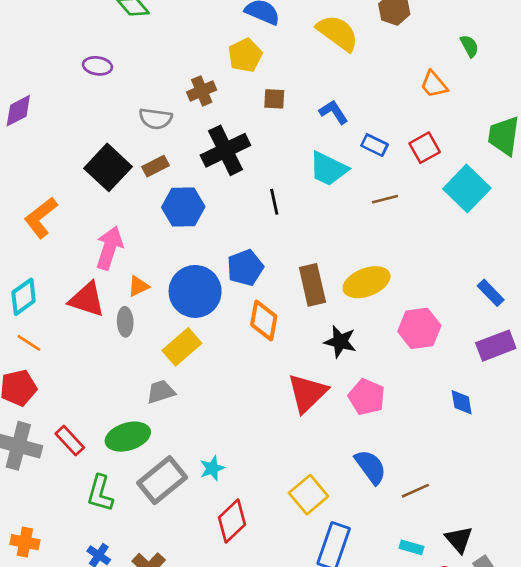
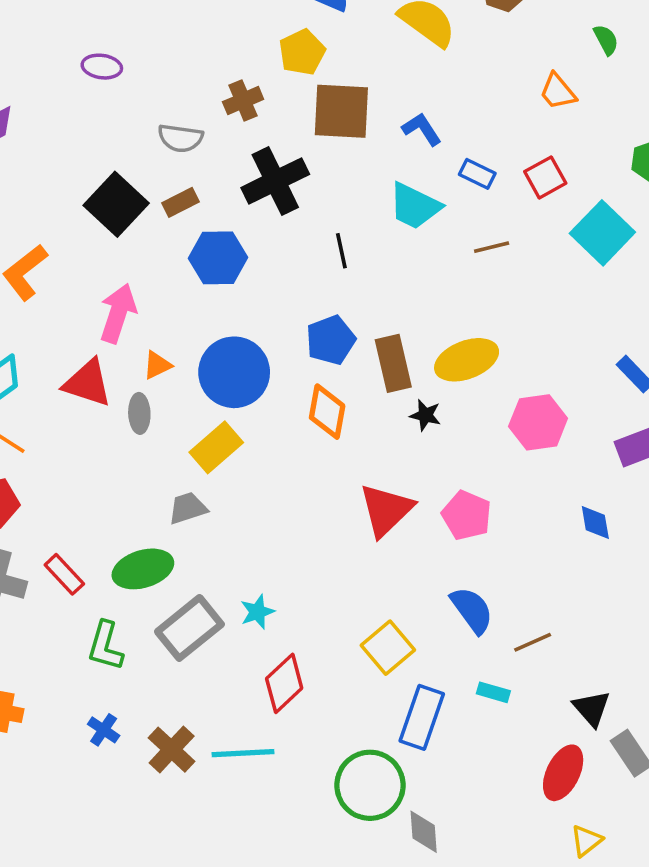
brown square: (274, 99) -> (341, 111), size x2.0
blue pentagon: (245, 268) -> (331, 340), moved
black star: (340, 342) -> (425, 415), moved, size x0.7
cyan rectangle: (411, 547) -> (493, 692), moved

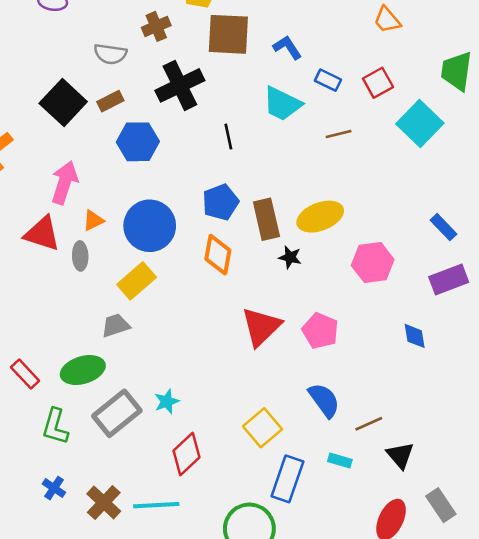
black triangle: (592, 708) -> (400, 455), moved

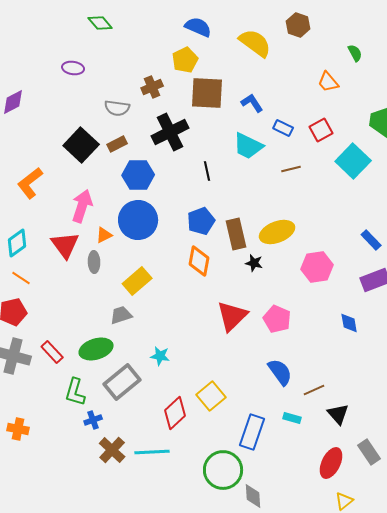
blue circle: (150, 226) -> (138, 220), moved
red triangle: (42, 234) -> (65, 245), turned 36
cyan star: (167, 402) -> (160, 356), moved, turned 30
yellow square: (262, 428) -> (211, 396), moved
blue cross: (54, 488) -> (93, 420), moved, turned 36

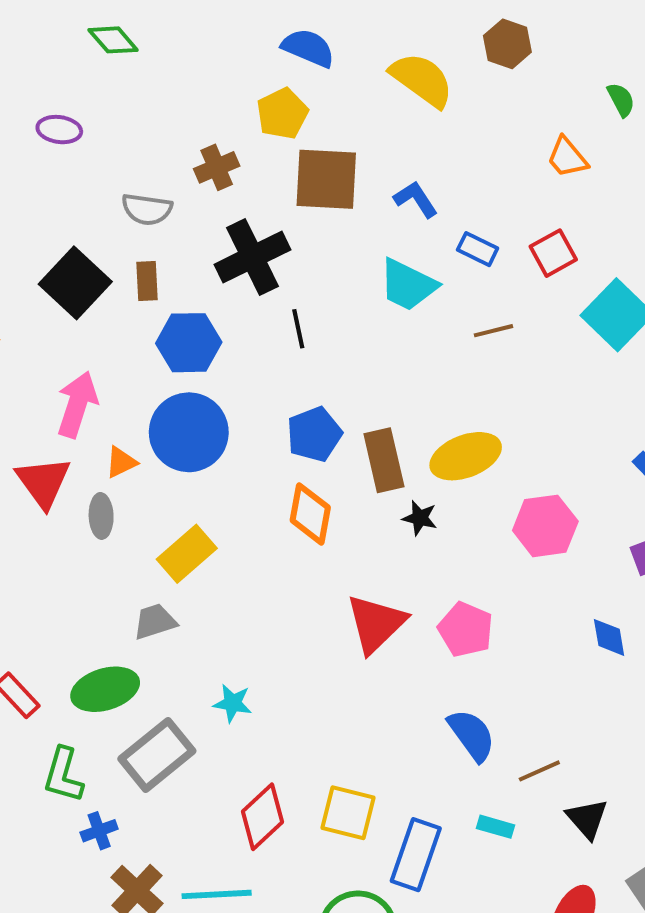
brown rectangle: (117, 144) -> (147, 281), turned -66
black line: (207, 171) -> (298, 329), moved
yellow square: (211, 396) -> (348, 813), moved, turned -36

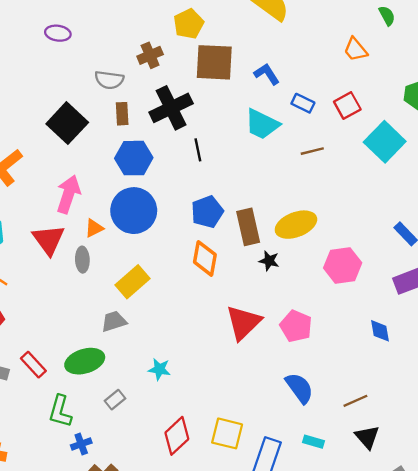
brown rectangle: (147, 281) -> (122, 114), moved
gray rectangle: (157, 755) -> (115, 400), size x0.5
brown line: (539, 771) -> (355, 401), moved

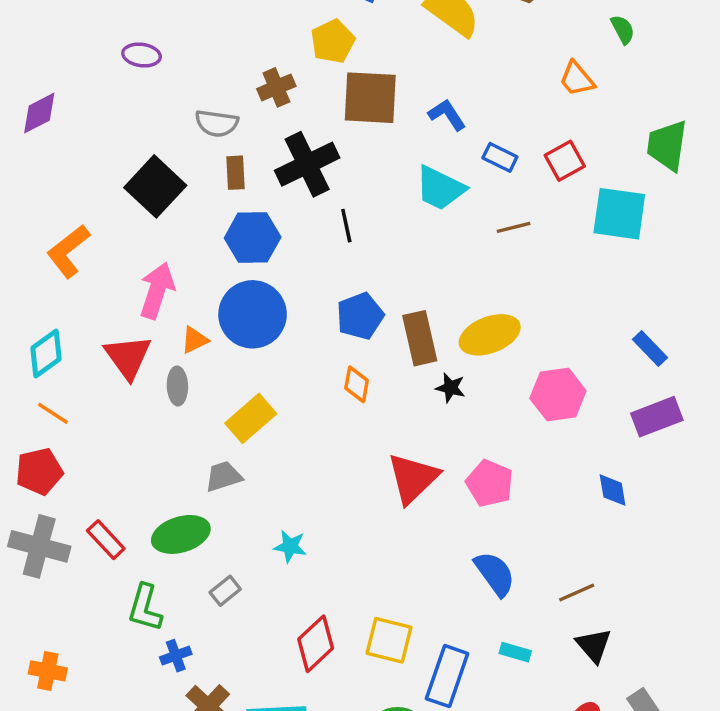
cyan square: (385, 142) -> (619, 214), turned -36
orange diamond: (205, 258) -> (357, 384), size x0.7

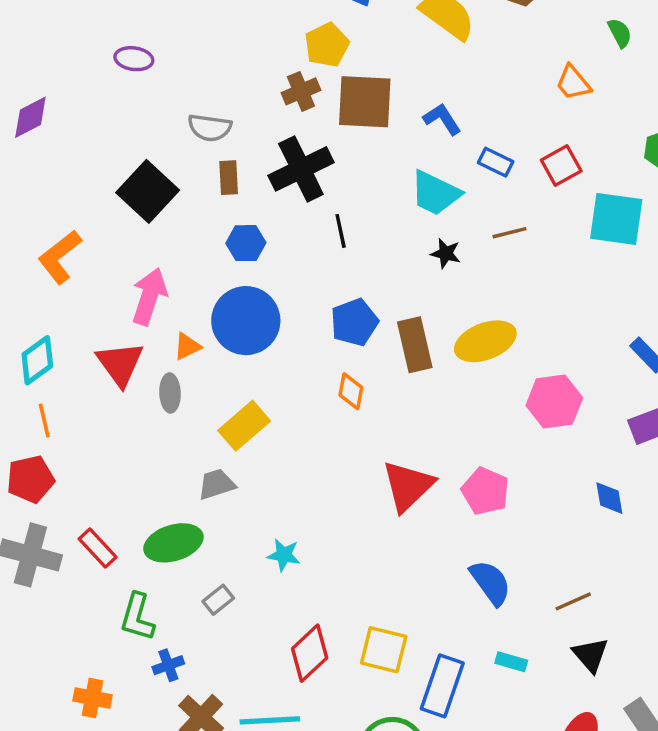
brown cross: (276, 87) -> (301, 91), moved
blue hexagon: (253, 238) -> (246, 243), size x0.7
black star: (450, 388) -> (446, 253), moved
orange line: (53, 413) -> (44, 421), turned 44
orange cross: (48, 671) -> (92, 698), moved

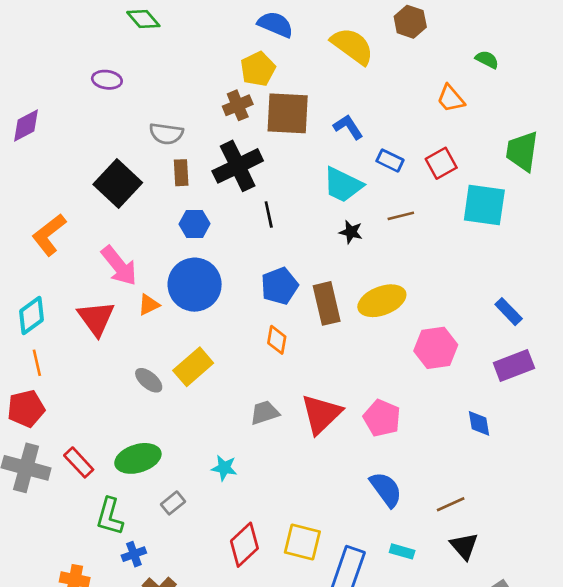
green semicircle: (620, 33) -> (487, 59), turned -35
pink arrow: (149, 296) -> (119, 266), turned 123
gray ellipse: (170, 393) -> (149, 380), moved, turned -48
gray trapezoid: (217, 484) -> (265, 413), moved

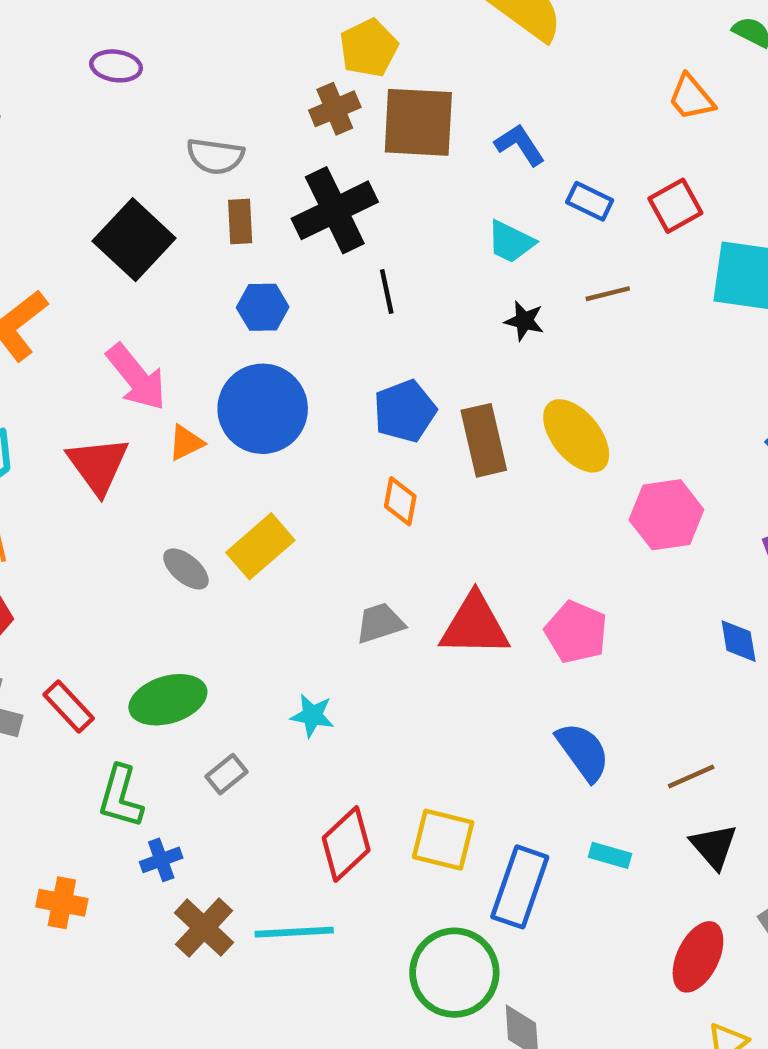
cyan trapezoid: (343, 185) -> (511, 242), size x0.7
yellow ellipse: (382, 301) -> (576, 436), turned 72
red triangle: (321, 414) -> (475, 625), turned 45

